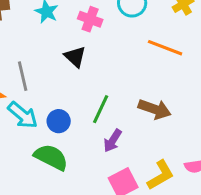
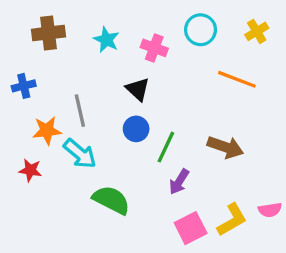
blue circle: (59, 121) -> (136, 129), moved

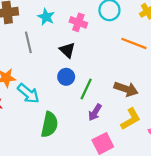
gray line: (80, 111) -> (28, 42), moved
green semicircle: (111, 200) -> (49, 125), turned 75
yellow L-shape: (232, 220) -> (131, 119), moved

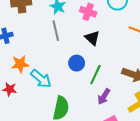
gray line: (28, 42) -> (56, 31), moved
black triangle: (67, 50) -> (92, 38), moved

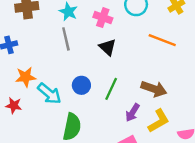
blue circle: (77, 63) -> (81, 85), moved
purple arrow: (104, 97) -> (133, 113), moved

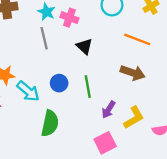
pink cross: (103, 18) -> (69, 18), moved
green line: (111, 89) -> (88, 87), turned -35
brown arrow: (154, 89) -> (133, 73), moved

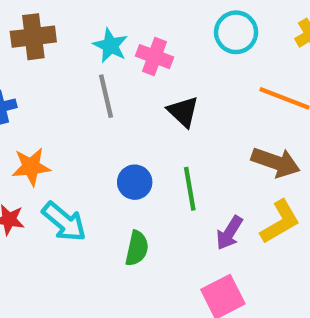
cyan arrow: (28, 91) -> (64, 222), moved
yellow L-shape: (134, 118) -> (280, 222), moved
green semicircle: (50, 123) -> (137, 248), moved, size x0.7

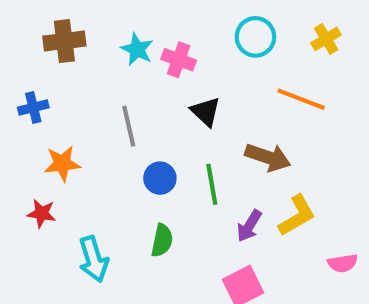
gray line: (106, 96) -> (129, 126), moved
brown arrow: (276, 162) -> (268, 157), moved
cyan arrow: (64, 222) -> (93, 259), moved, turned 33

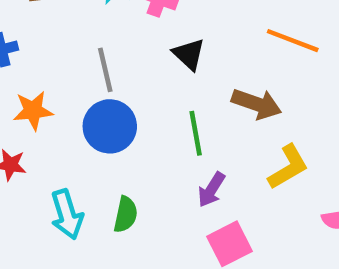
blue circle: (160, 178) -> (110, 126), moved, size x1.5
purple arrow: (249, 226) -> (211, 190), moved
green semicircle: (162, 240) -> (126, 214), moved

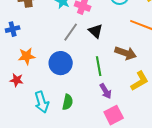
gray line: (105, 70) -> (71, 32), moved, turned 48
purple arrow: (211, 190) -> (106, 91), turned -63

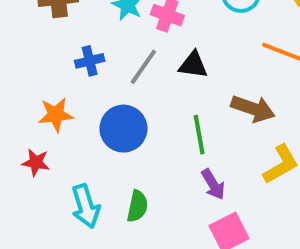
blue cross: (13, 29) -> (90, 61), moved
black triangle: (96, 31) -> (193, 65), turned -35

